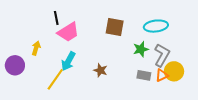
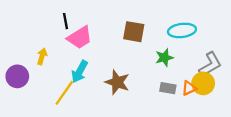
gray L-shape: (162, 55) -> (210, 65), moved, turned 30
brown star: (101, 70) -> (117, 82), size x1.5

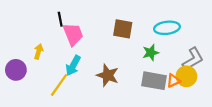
pink trapezoid: (80, 38) -> (73, 34), turned -80
gray rectangle: (168, 88) -> (154, 81), size x1.6

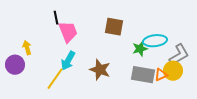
cyan ellipse: (167, 28) -> (155, 41), moved
yellow arrow: (39, 52) -> (27, 48), moved, turned -32

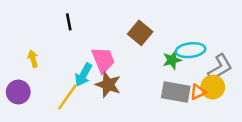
brown square: (114, 27) -> (140, 33), turned 30
pink trapezoid: (68, 32) -> (103, 60), moved
purple circle: (15, 65) -> (18, 92), moved
brown star: (100, 70) -> (108, 85), moved

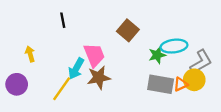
brown star: (108, 85) -> (99, 78), turned -30

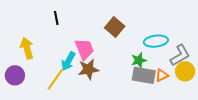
yellow arrow: (30, 54) -> (27, 48), size x1.5
green star: (157, 55) -> (139, 60), moved
yellow circle: (194, 80) -> (185, 71), moved

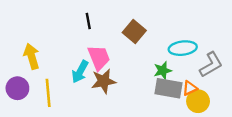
black line: (56, 18) -> (88, 21), moved
yellow circle: (185, 71) -> (198, 101), moved
yellow line: (55, 79) -> (48, 93), moved, turned -40

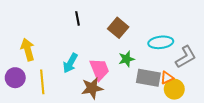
pink trapezoid: (99, 58) -> (99, 69), moved
green star: (163, 71) -> (126, 59), moved
brown star: (104, 81) -> (92, 88), moved

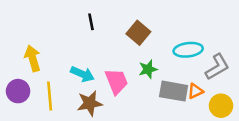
cyan arrow: (70, 63) -> (82, 74), turned -96
brown star: (92, 88) -> (90, 103), moved
yellow circle: (174, 89) -> (221, 106), moved

